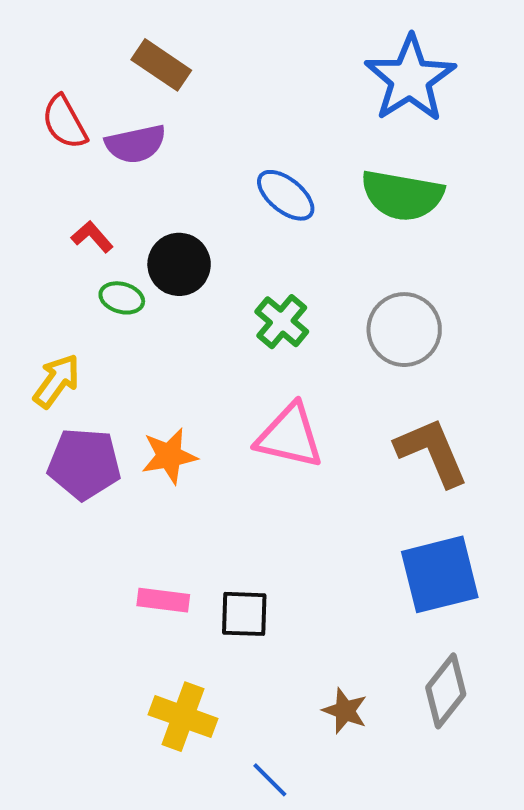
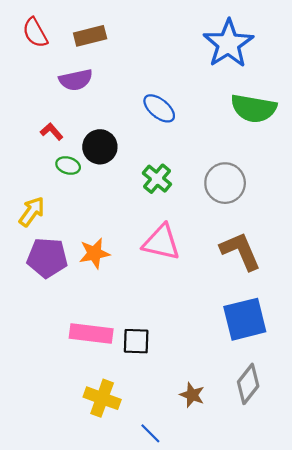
brown rectangle: (161, 65) -> (90, 36), turned -48
red semicircle: (65, 122) -> (35, 33), moved
green semicircle: (402, 195) -> (254, 108), moved
pink rectangle: (163, 600) -> (91, 333), size x1.5

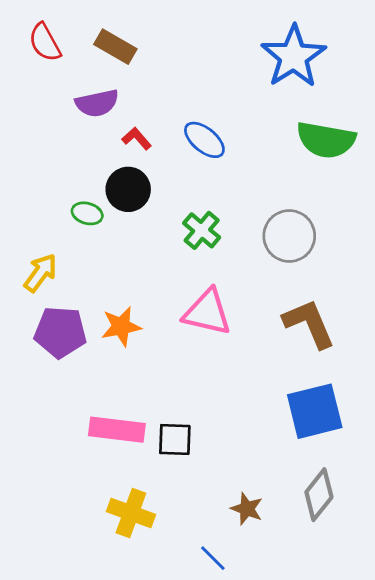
brown rectangle: (90, 36) -> (115, 47), turned 44
red L-shape: (52, 131) -> (137, 138), moved
blue line: (150, 433) -> (213, 558), moved

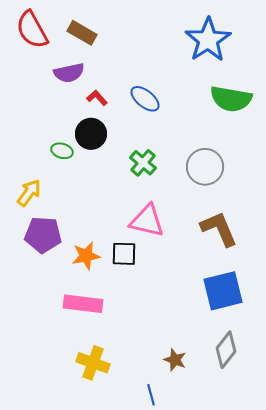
red semicircle: (45, 42) -> (32, 30), size x1.4
orange star: (121, 326) -> (86, 256), moved
black square: (175, 440) -> (124, 254), moved
blue line: (213, 558) -> (151, 395), turned 30

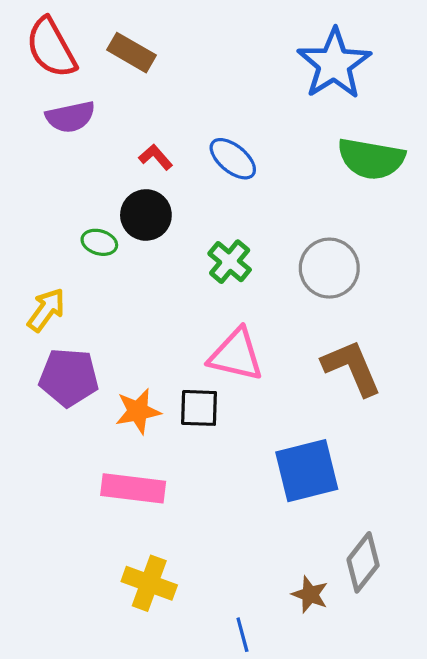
purple semicircle: (69, 73) -> (70, 117), moved
blue square: (223, 291) -> (307, 471), moved
brown star: (175, 360) -> (310, 594), moved

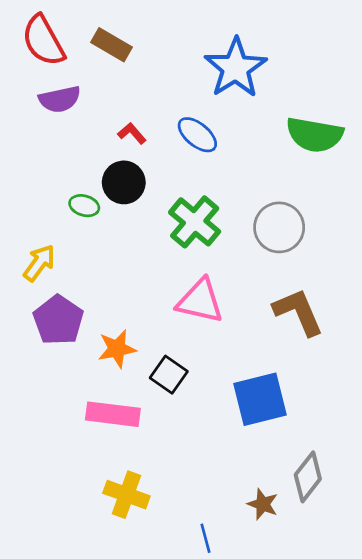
blue star: (334, 64) -> (236, 68), moved
green cross: (230, 262) -> (195, 222), size x1.4
purple pentagon: (69, 377) -> (58, 320), turned 30
black square: (199, 408) -> (169, 375), moved, turned 33

